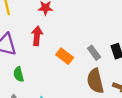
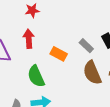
green semicircle: (19, 74) -> (36, 76), moved, size x1.5

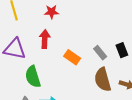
green semicircle: (36, 76) -> (33, 77), moved

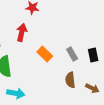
brown semicircle: (103, 80) -> (70, 80), size x0.7

